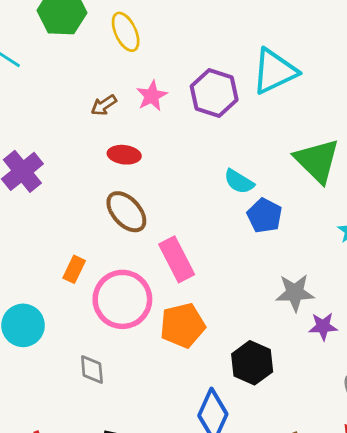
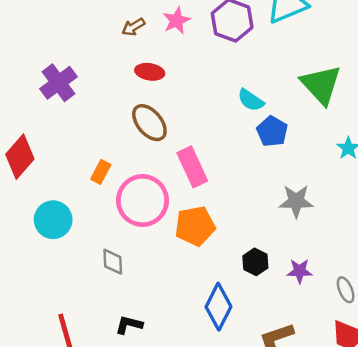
purple star: (323, 326) -> (300, 271), moved
black hexagon: (252, 363) -> (255, 262), size x0.7

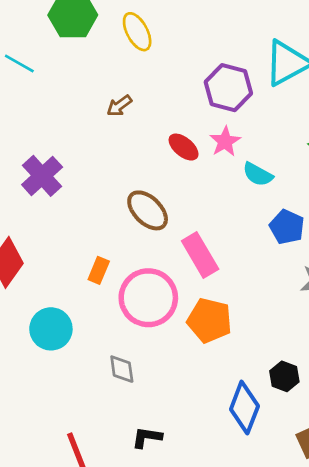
pink star: (177, 20) -> (225, 142), moved
red ellipse: (150, 72) -> (184, 147), moved, turned 36
blue pentagon: (272, 131) -> (287, 227), moved
orange pentagon: (195, 226) -> (209, 320), turned 30
black hexagon: (255, 262) -> (284, 376), moved

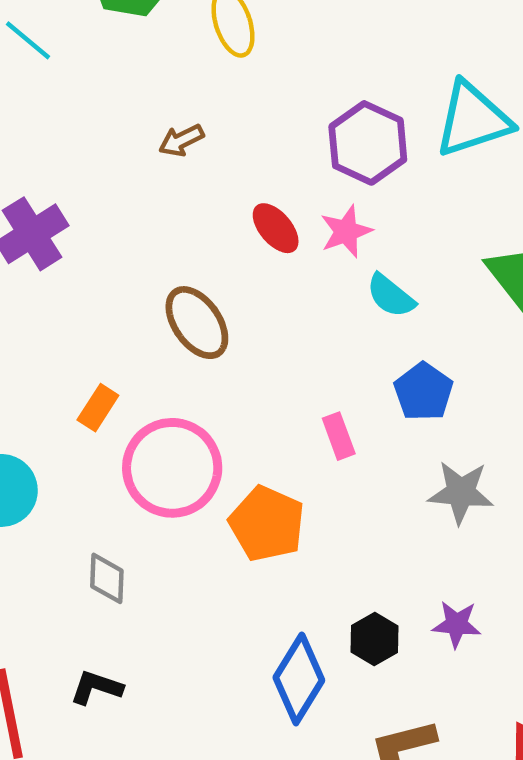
pink rectangle: (200, 255) -> (339, 436), moved, size x0.6
black L-shape: (147, 437) -> (96, 687), moved

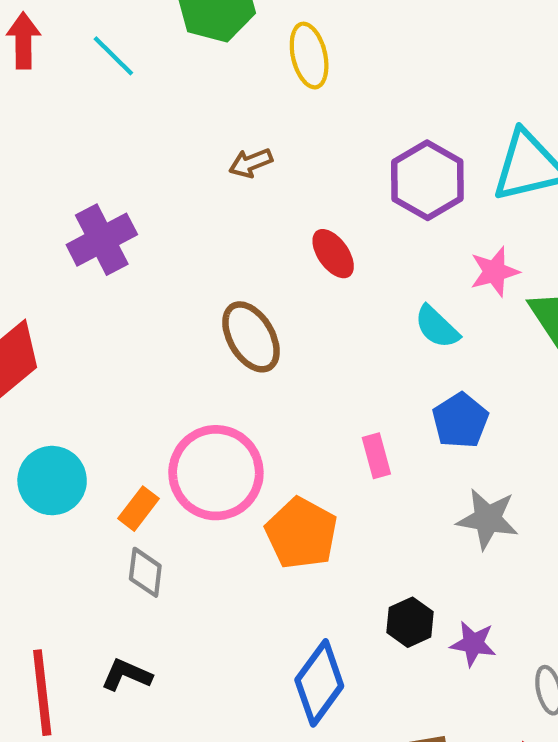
pink star: (346, 231) -> (494, 272), moved
orange rectangle: (98, 408) -> (138, 509), moved
black hexagon: (375, 639) -> (410, 622), moved

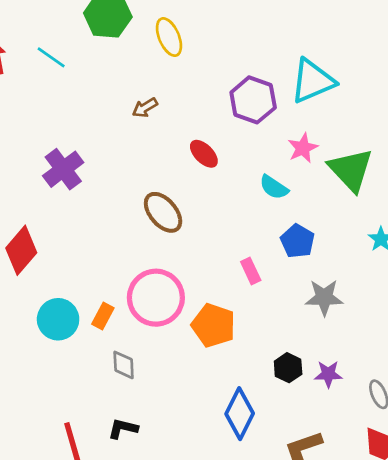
orange rectangle: (138, 509) -> (103, 316), moved

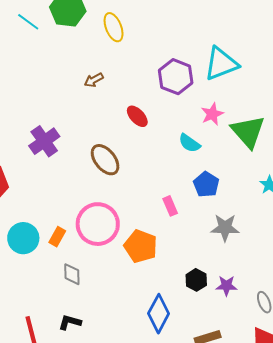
cyan line: (51, 57) -> (28, 22), moved
purple cross: (63, 169) -> (44, 141), moved

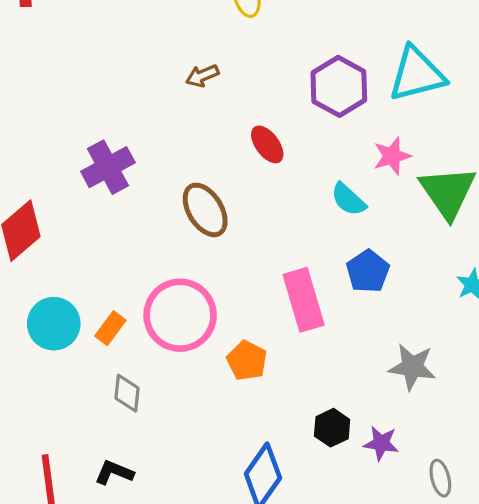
pink rectangle: (170, 206) -> (304, 300), size x1.8
gray star: (225, 228) -> (412, 367), moved
orange pentagon: (141, 246) -> (247, 361), size x0.7

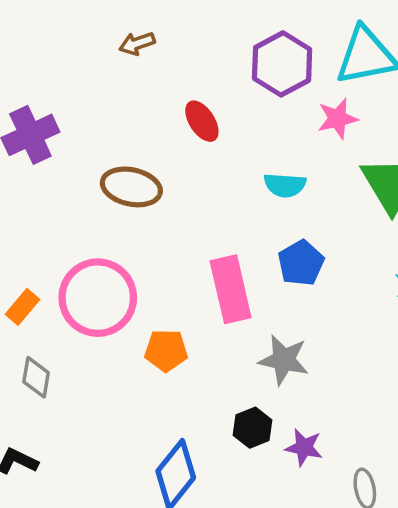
pink star: (392, 156) -> (337, 119), moved
cyan semicircle: (348, 199) -> (285, 185), turned -42
brown ellipse: (205, 210) -> (131, 187), turned -50
orange pentagon: (247, 361) -> (166, 350), turned -30
gray star: (412, 367) -> (284, 360), moved

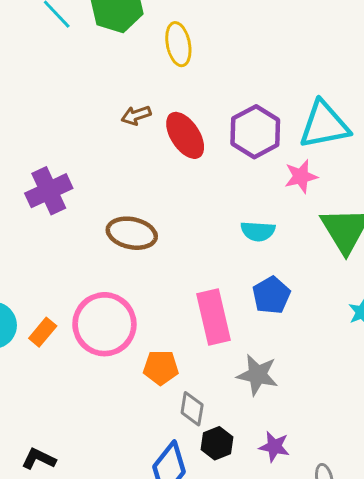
red ellipse: (202, 121) -> (185, 135), moved, size x1.4
gray diamond: (36, 377) -> (192, 409), moved
black hexagon: (253, 428) -> (217, 443), moved

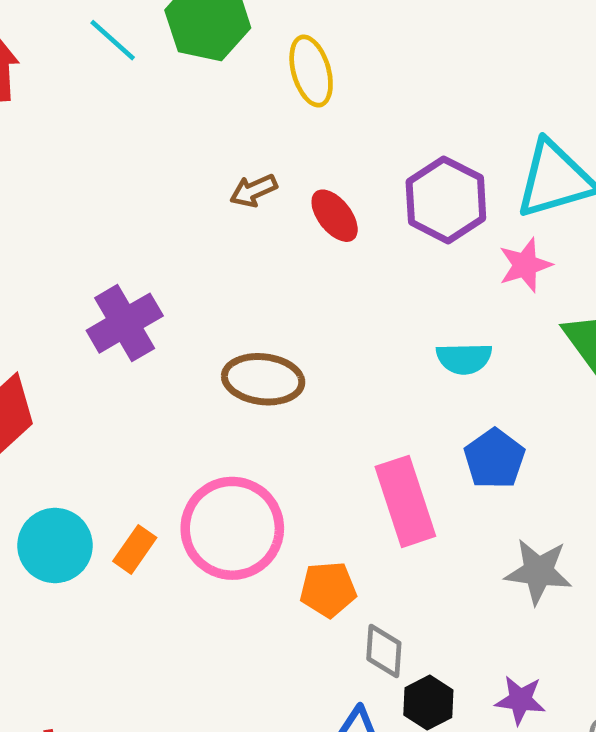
red ellipse: (185, 135) -> (335, 216), size x0.7
gray star: (257, 375) -> (538, 571), moved

